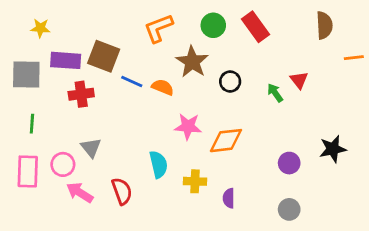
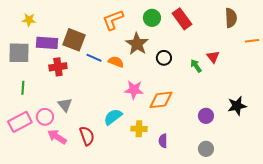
cyan semicircle: (158, 164) -> (113, 117), turned -114
pink rectangle: (28, 171) -> (20, 122), turned 60

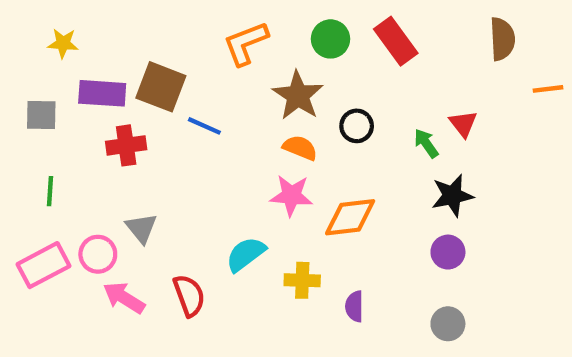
gray square: (19, 53) -> (41, 115), size x0.7
orange semicircle: (116, 62) -> (300, 148), moved
black star: (237, 106) -> (452, 196), moved

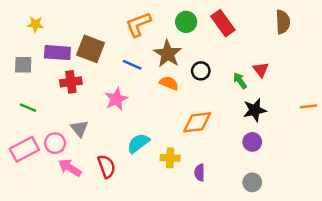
orange line: (548, 89) -> (309, 106), moved
blue line: (204, 126) -> (132, 65), moved
green line: (50, 191) -> (28, 108), turned -70
pink star: (291, 196) -> (116, 99), moved, turned -30

